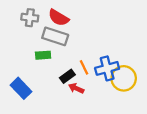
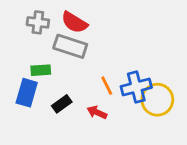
green rectangle: (43, 55) -> (41, 70), moved
black rectangle: (67, 76) -> (62, 104), moved
blue rectangle: (21, 88) -> (27, 93), moved, turned 60

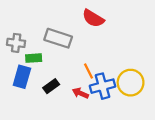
gray cross: (38, 22) -> (16, 43), moved
red semicircle: (74, 22) -> (93, 18), moved
blue cross: (136, 87) -> (103, 86), moved

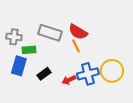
red semicircle: (93, 18) -> (78, 32), moved
orange line: (89, 71) -> (76, 46), moved
red arrow: (80, 93) -> (69, 80), turned -48

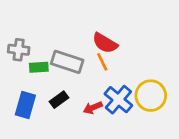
gray rectangle: (50, 33) -> (67, 62), moved
blue rectangle: (19, 66) -> (25, 105), moved
blue cross: (88, 74) -> (118, 100), turned -35

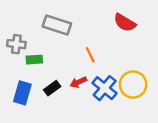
red semicircle: (105, 43) -> (125, 23), moved
gray rectangle: (67, 62) -> (57, 25), moved
red arrow: (93, 108) -> (78, 82), moved

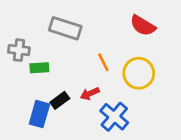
yellow circle: (133, 85) -> (139, 73), moved
blue cross: (105, 88) -> (114, 117), moved
blue rectangle: (22, 93) -> (39, 114), moved

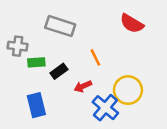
yellow circle: (139, 73) -> (128, 90), moved
black rectangle: (60, 100) -> (59, 71), moved
blue rectangle: (39, 114) -> (36, 105), turned -30

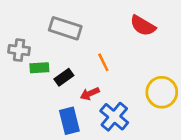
yellow circle: (128, 90) -> (162, 92), moved
blue rectangle: (36, 105) -> (69, 121), moved

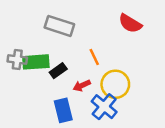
gray cross: (19, 50) -> (17, 59), moved
green rectangle: (39, 68) -> (36, 62), size x1.5
yellow circle: (162, 92) -> (115, 84), moved

